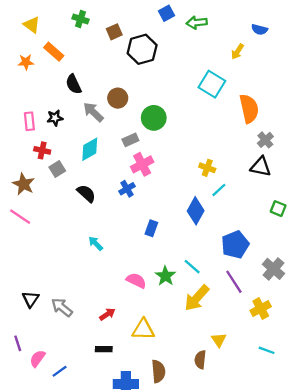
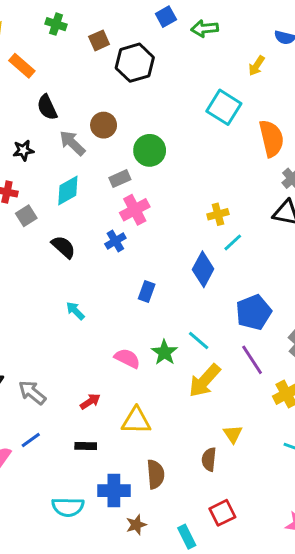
yellow cross: (207, 168) -> (218, 214), turned -35
blue line: (60, 371) -> (31, 440), moved

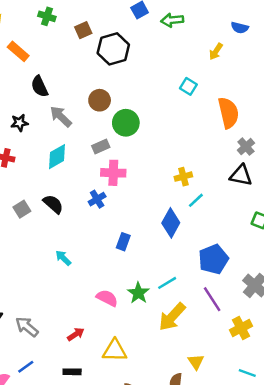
cyan square: (224, 107) -> (188, 86), size x0.6
brown circle: (104, 125) -> (100, 100), moved
pink cross: (135, 210) -> (113, 173), turned 30
gray square: (26, 216) -> (22, 209), moved
cyan line: (199, 341) -> (167, 283), turned -72

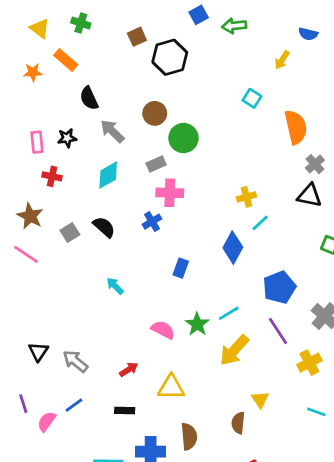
green cross: (47, 16) -> (81, 23), moved

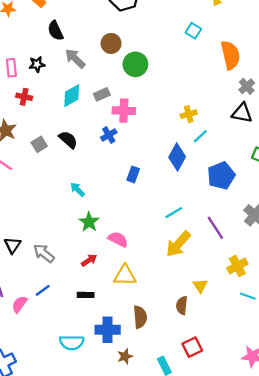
gray rectangle: (156, 164) -> (102, 94), moved
blue pentagon: (279, 287) -> (221, 176), moved
green star: (197, 324) -> (89, 222), moved
pink semicircle: (163, 330) -> (118, 239), moved
yellow cross: (309, 363) -> (237, 266), moved

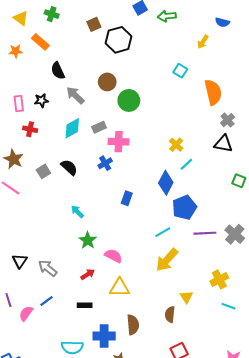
yellow cross: (189, 114) -> (176, 145), turned -32
blue pentagon: (221, 176) -> (184, 207), moved
purple line: (215, 228) -> (205, 233), moved, turned -60

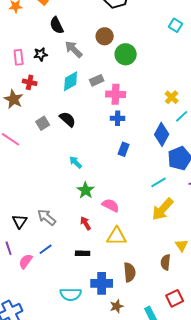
brown star: (14, 159) -> (14, 99), moved
blue cross: (105, 163) -> (118, 118), moved, turned 32
black triangle: (20, 261) -> (20, 221), moved
red arrow: (88, 274) -> (86, 223), turned -88

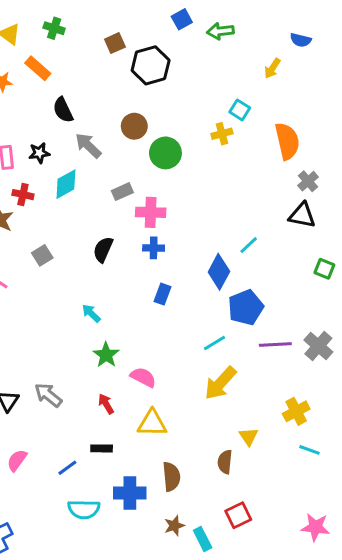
cyan diamond: (71, 81) -> (66, 184), moved
yellow cross: (172, 97) -> (222, 134), moved, turned 32
black semicircle: (68, 119) -> (103, 249), moved, turned -108
blue line: (46, 249) -> (67, 468), moved
brown star: (117, 306) -> (174, 526), moved

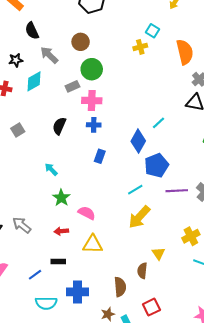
green circle: (165, 153) -> (92, 69), moved
red arrow: (106, 404) -> (61, 231), turned -64
brown semicircle: (171, 477) -> (120, 287), moved

